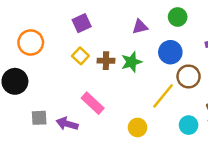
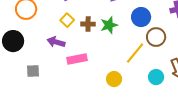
pink rectangle: (93, 103) -> (77, 59), turned -54
purple arrow: (67, 124) -> (56, 42), moved

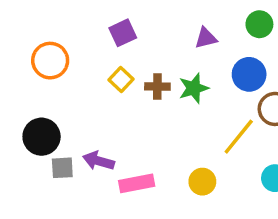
black circle: (13, 41) -> (42, 137), moved
purple arrow: (56, 42) -> (99, 161), moved
pink rectangle: (77, 59) -> (137, 183), moved

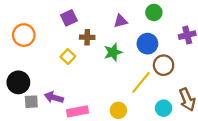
yellow square: (121, 80) -> (68, 57), moved
brown cross: (157, 86) -> (87, 37), moved

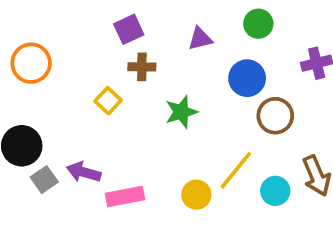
purple square: (69, 18) -> (129, 29), moved
green star: (113, 52) -> (181, 112), moved
yellow line: (141, 82) -> (236, 170), moved
gray square: (31, 102) -> (44, 180), turned -32

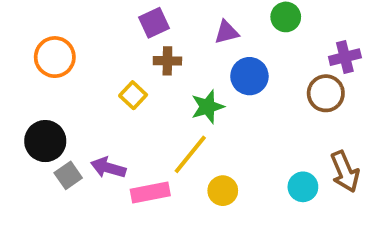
blue circle: (247, 78) -> (249, 76), moved
brown circle: (275, 116) -> (326, 93), moved
yellow line: (236, 170) -> (190, 154), moved

